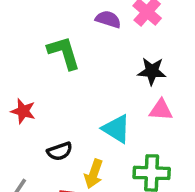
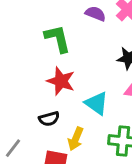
red star: (23, 111) -> (61, 81), moved, size x1.4

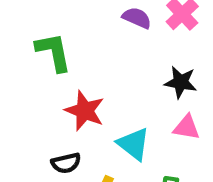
green L-shape: (58, 39) -> (54, 52), moved

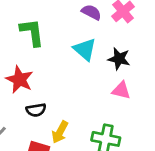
red star: (85, 111) -> (19, 79), moved
cyan triangle: (133, 144) -> (85, 49), moved

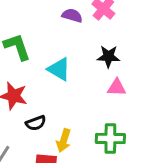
cyan triangle: (85, 49) -> (59, 69), moved

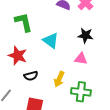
pink triangle: (117, 87) -> (81, 59), moved
yellow arrow: (64, 140) -> (59, 79), moved

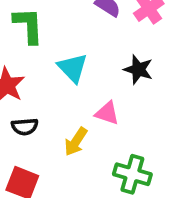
pink triangle: (81, 59) -> (107, 113), moved
green cross: (81, 92) -> (132, 174), moved

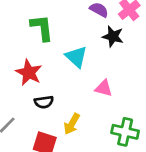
black star: (138, 70) -> (113, 36), moved
yellow arrow: (76, 142) -> (72, 124), moved

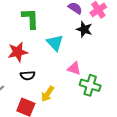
red star: (29, 72) -> (18, 52), turned 30
green cross: (125, 132) -> (90, 85), moved

